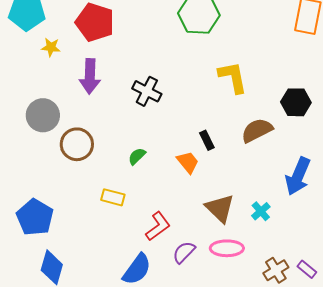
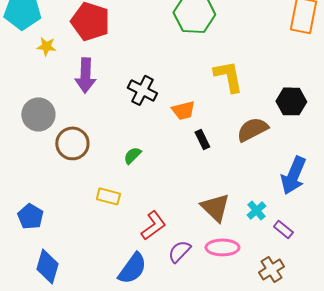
orange trapezoid: (188, 162) -> (183, 110), moved, turned 115
blue pentagon: (35, 217) -> (30, 216), size x0.7
purple rectangle: (307, 269) -> (283, 229), moved

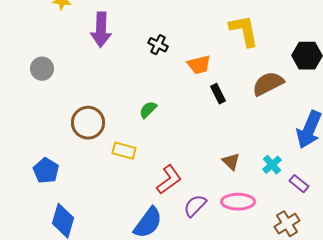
black cross: (142, 90) -> (158, 45), size x0.7
gray circle: (38, 114) -> (42, 69), moved, size x0.7
brown circle: (72, 143) -> (88, 123), moved
brown triangle: (215, 207) -> (231, 162), size x0.6

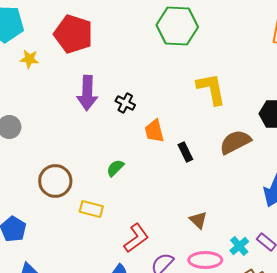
purple arrow: (101, 30) -> (87, 93), moved
orange trapezoid: (199, 65) -> (154, 131), moved, turned 90
cyan cross: (272, 165) -> (239, 246), moved

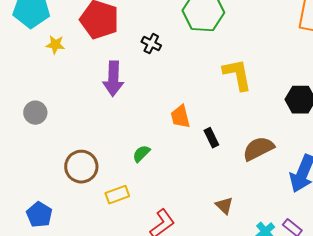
black cross: (125, 103) -> (151, 44), moved
brown semicircle: (235, 142) -> (258, 149), moved
yellow rectangle: (91, 209) -> (117, 195), turned -35

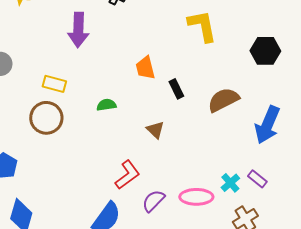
green semicircle: (141, 154) -> (106, 105), turned 36
yellow rectangle: (117, 195) -> (54, 84), moved, turned 35
brown triangle: (224, 206) -> (155, 130), moved

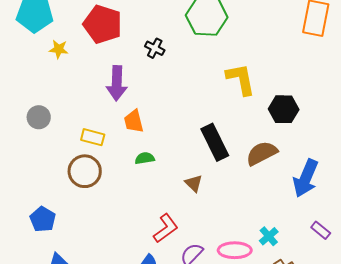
black hexagon: (265, 51) -> (284, 109), moved
orange trapezoid: (145, 68) -> (134, 121), moved
black rectangle: (176, 89) -> (215, 142), size x1.8
purple rectangle: (257, 179) -> (321, 230), moved

